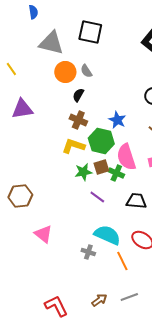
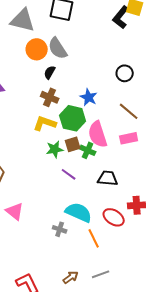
gray semicircle: (86, 71) -> (58, 48), size x1.6

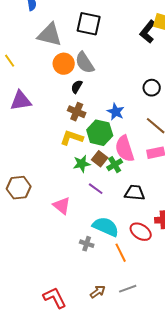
brown square: (73, 144) -> (100, 159), turned -35
green cross: (88, 150) -> (115, 165), turned 35
pink triangle: (15, 211) -> (62, 206), moved

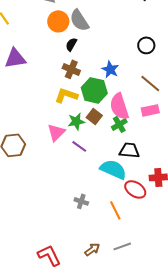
green cross: (115, 165) -> (119, 124), moved
purple line: (96, 189) -> (79, 146), moved
pink triangle: (62, 206) -> (56, 132), moved, turned 36
cyan semicircle: (106, 227) -> (113, 169), moved

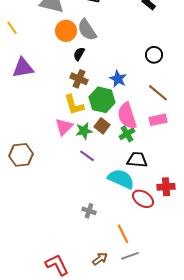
yellow L-shape: (66, 95) -> (74, 105), turned -125
pink triangle: (56, 132) -> (64, 127), moved
orange line: (115, 210) -> (123, 234), moved

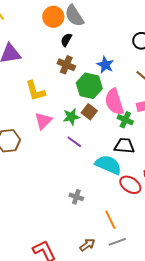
yellow L-shape: (74, 105) -> (35, 91), moved
pink triangle: (64, 127) -> (43, 121), moved
green cross: (127, 134) -> (125, 120), moved, turned -35

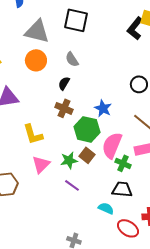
gray semicircle: (74, 16) -> (72, 59), size x0.7
orange circle: (53, 17) -> (36, 60), moved
pink semicircle: (114, 102) -> (112, 145), turned 40
cyan semicircle: (108, 165) -> (106, 208), size x0.6

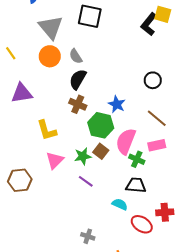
gray triangle: (37, 31) -> (51, 27), turned 36
gray semicircle: (72, 59) -> (76, 56), moved
black semicircle: (64, 83) -> (78, 79), size x1.5

